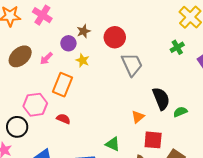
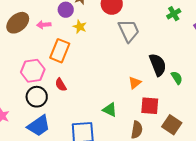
pink arrow: (46, 58) -> (44, 25), turned 40
green semicircle: (180, 112) -> (177, 78), turned 80
red semicircle: (63, 119) -> (61, 85), turned -144
black circle: (17, 127) -> (37, 97), moved

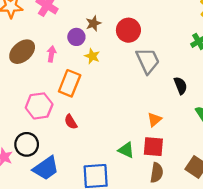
pink arrow: (44, 25) -> (52, 54), turned 104
black semicircle: (158, 65) -> (180, 86), moved, size x0.7
black circle: (37, 97) -> (27, 144), moved
red square: (150, 106) -> (153, 147), moved

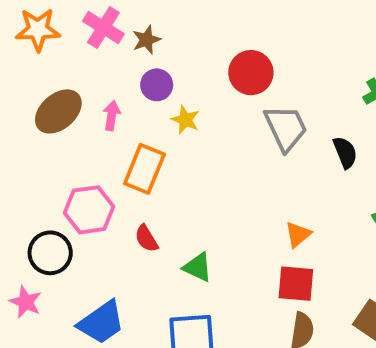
brown star: (93, 23) -> (146, 40), moved
black semicircle: (180, 86) -> (345, 152), moved
black circle: (27, 144) -> (50, 253), moved
green triangle: (126, 150) -> (198, 267), moved

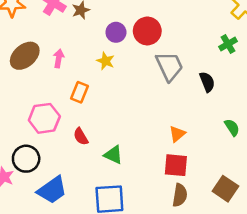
purple circle: (157, 85) -> (116, 32), moved
orange rectangle: (144, 169) -> (79, 92), size x0.7
black circle: (50, 253) -> (26, 159), moved

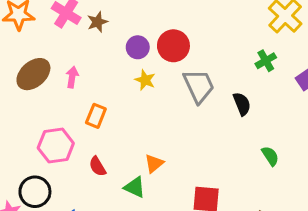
yellow star: (106, 61) -> (145, 80), moved
orange triangle: (177, 134) -> (154, 163), moved

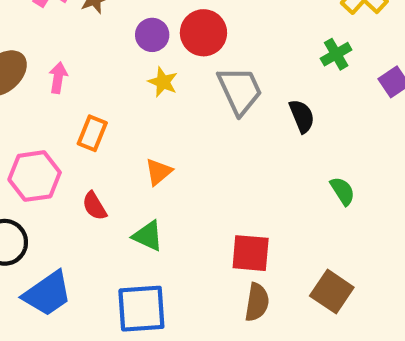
orange triangle: (154, 163) -> (159, 172), moved

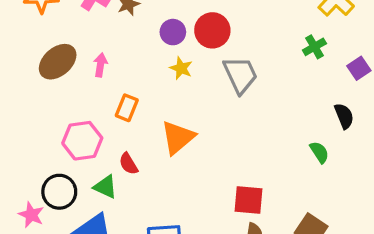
black semicircle: (302, 116) -> (344, 116), moved
orange triangle: (159, 172) -> (178, 137), size x1.6
green triangle: (148, 236) -> (105, 187), moved

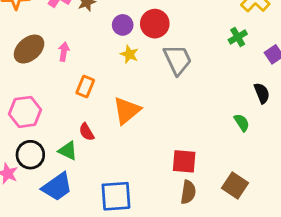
pink hexagon: (82, 141) -> (25, 112), moved

